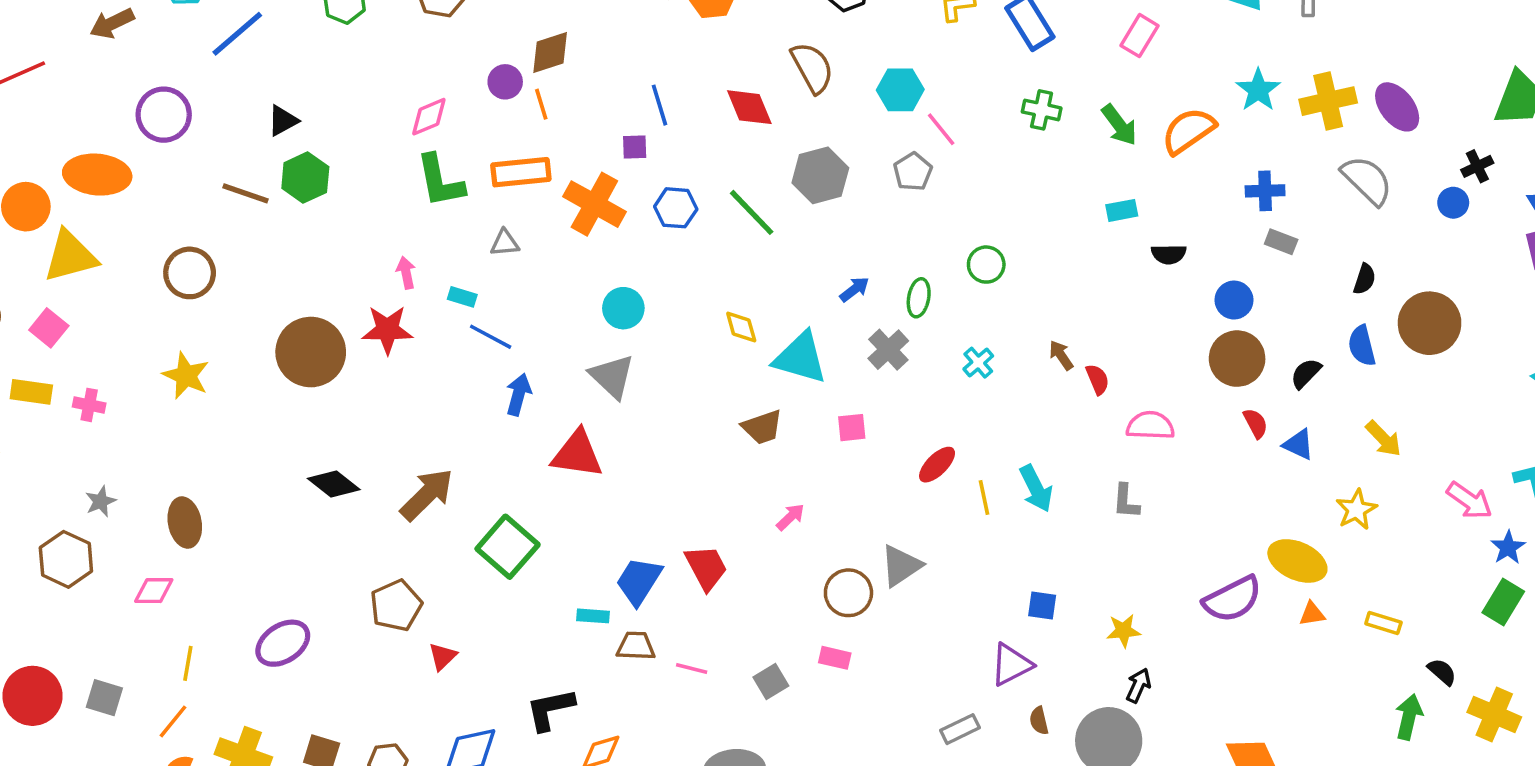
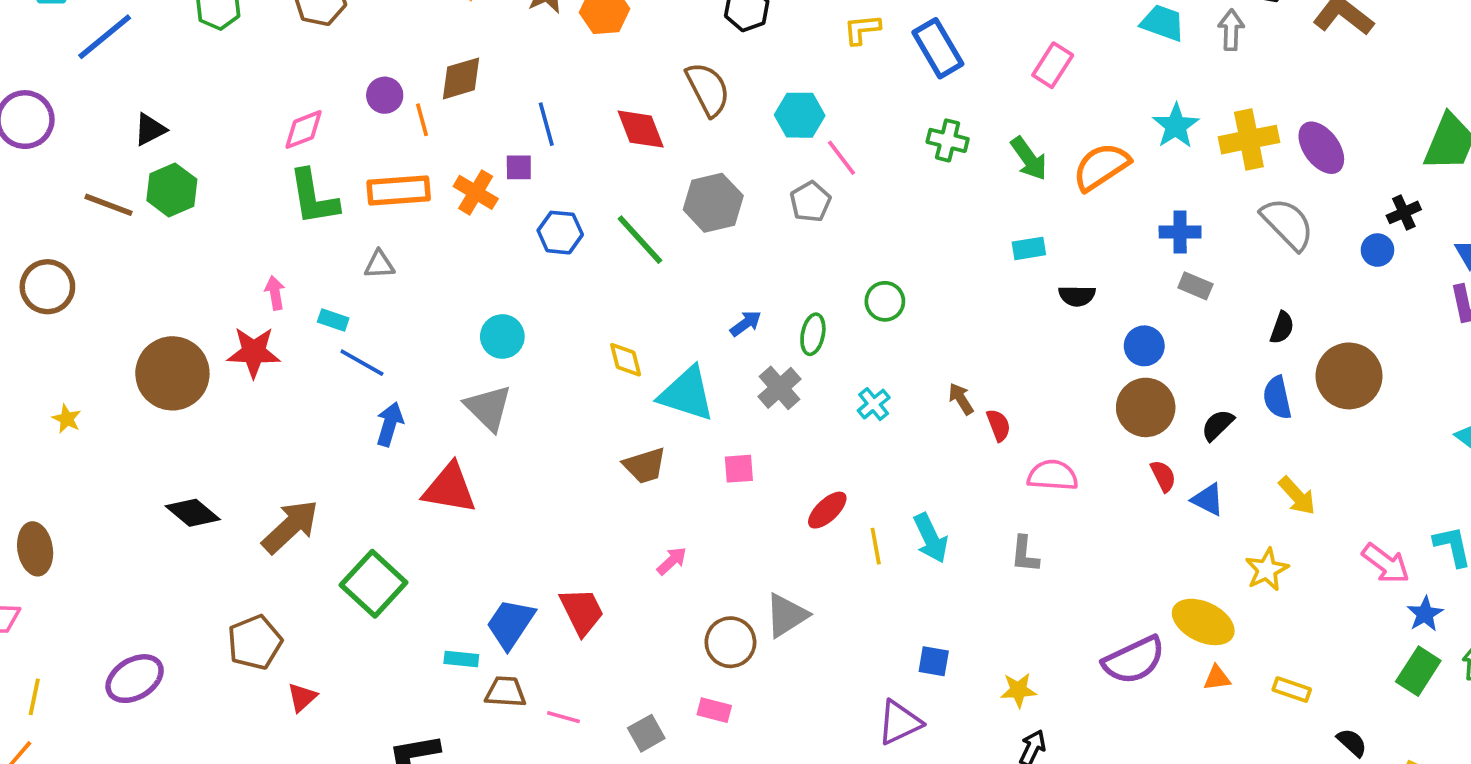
brown diamond: (550, 53) -> (461, 78), moved
orange cross: (594, 204) -> (476, 192), moved, size x0.7
yellow star: (186, 376) -> (67, 419), moved, size x0.6

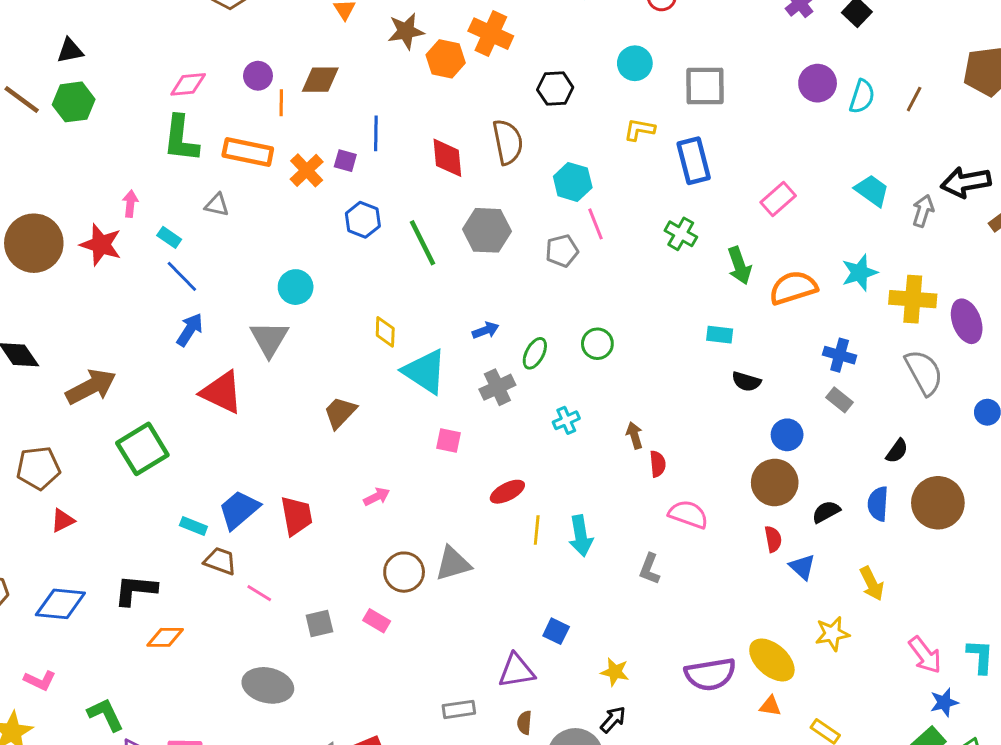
brown trapezoid: (645, 466) -> (340, 413), moved, turned 135

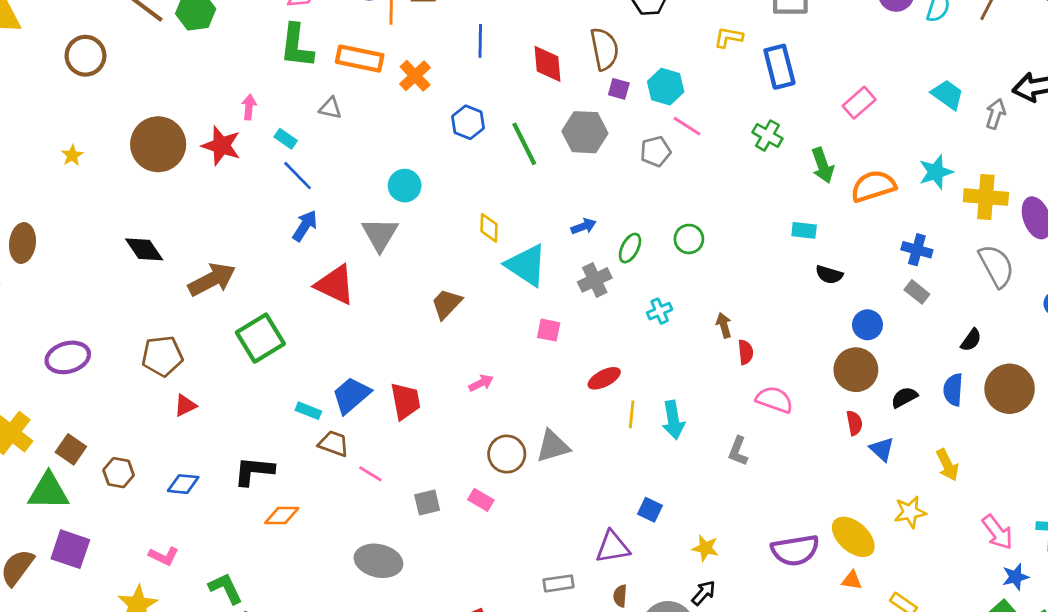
purple square: (345, 161) -> (619, 89), moved
pink line: (595, 224) -> (687, 126), turned -36
blue diamond: (60, 604) -> (183, 484), size x0.7

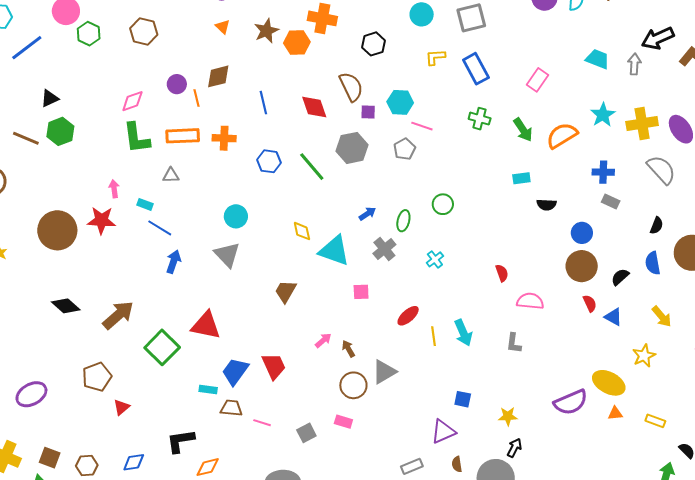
orange cross: (415, 76) -> (224, 138), turned -30
red triangle: (335, 285) -> (206, 325), moved
brown arrow: (724, 325) -> (348, 349), moved

